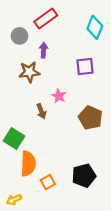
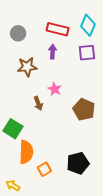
red rectangle: (46, 18) -> (58, 29), moved, turned 50
purple arrow: (43, 50) -> (53, 52), moved
purple square: (85, 66) -> (87, 53), moved
yellow arrow: (14, 200) -> (13, 185), turned 56

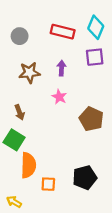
purple arrow: (53, 52) -> (62, 68), moved
brown arrow: (38, 103) -> (20, 112), moved
orange square: (44, 169) -> (48, 184), turned 32

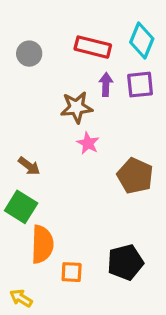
purple arrow: (62, 68) -> (106, 85), moved
brown star: (29, 73) -> (76, 107), moved
brown arrow: (20, 112) -> (29, 166), turned -32

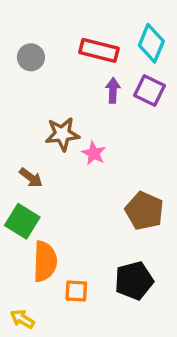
purple square: (140, 85) -> (150, 90), turned 32
brown star: (76, 107) -> (62, 134), moved
brown pentagon: (135, 176) -> (144, 211), moved

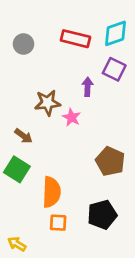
cyan diamond: (151, 43) -> (116, 33), turned 48
purple arrow: (113, 90) -> (88, 87), moved
orange semicircle: (45, 261) -> (51, 192), moved

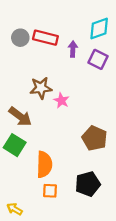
red rectangle: (76, 39) -> (45, 38), moved
purple arrow: (88, 87) -> (73, 49), moved
brown arrow: (23, 136) -> (20, 116), size x1.5

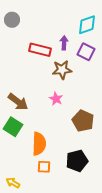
gray circle: (20, 38) -> (12, 20), moved
red rectangle: (45, 38) -> (40, 50), moved
brown star: (41, 88) -> (62, 70), moved
pink star: (61, 101) -> (56, 99), moved

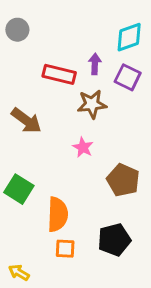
brown arrow: (18, 102) -> (26, 121), moved

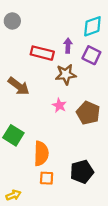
brown pentagon: (123, 180) -> (88, 113), moved
yellow arrow: (19, 272) -> (13, 195), turned 128

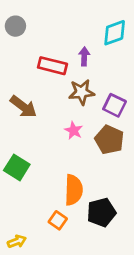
purple square: (91, 55) -> (115, 105), moved
orange semicircle: (41, 153) -> (74, 190), moved
orange square: (47, 178) -> (58, 220), turned 32

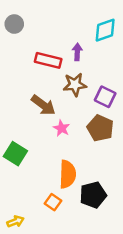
brown arrow: (23, 107) -> (43, 105), moved
pink star: (74, 130) -> (62, 128), moved

